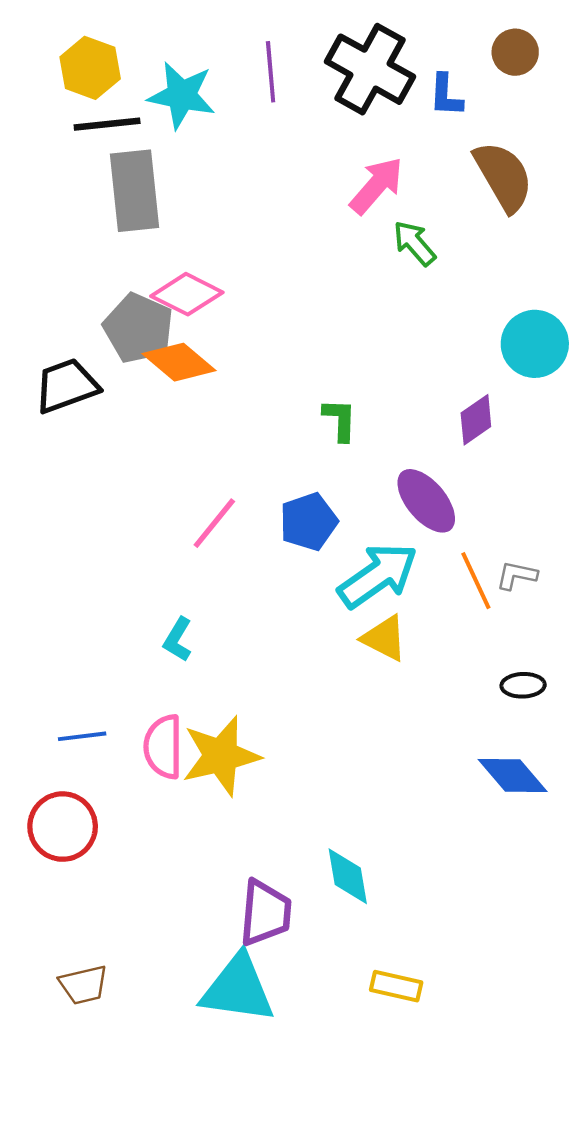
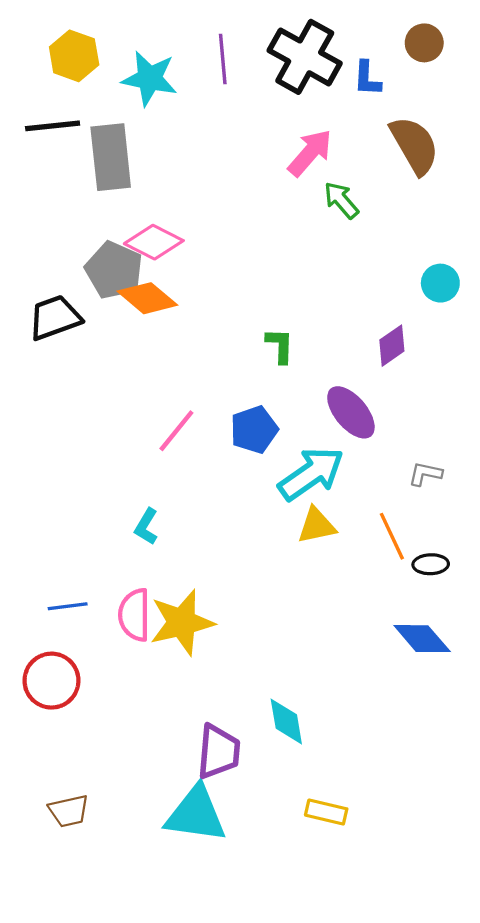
black line: (107, 124) -> (53, 126), moved
cyan circle: (535, 344) -> (440, 283), size x0.7
orange line: (476, 581) -> (392, 536), moved
yellow triangle: (384, 638) -> (316, 525), turned -39

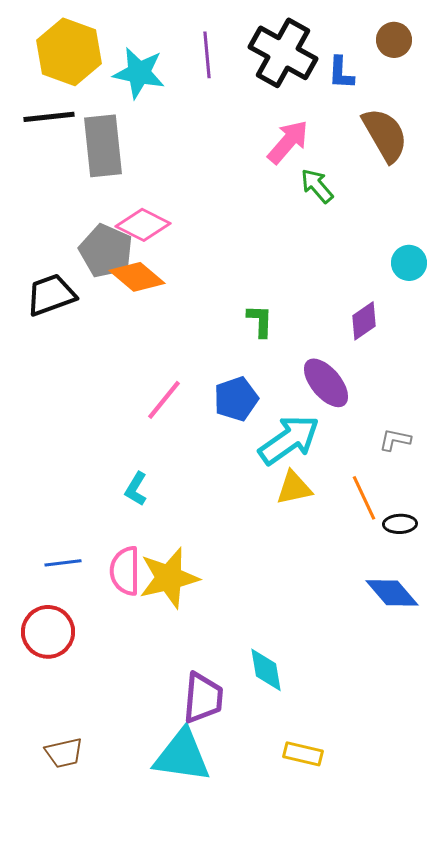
yellow hexagon: (74, 56) -> (69, 52), size x1.4

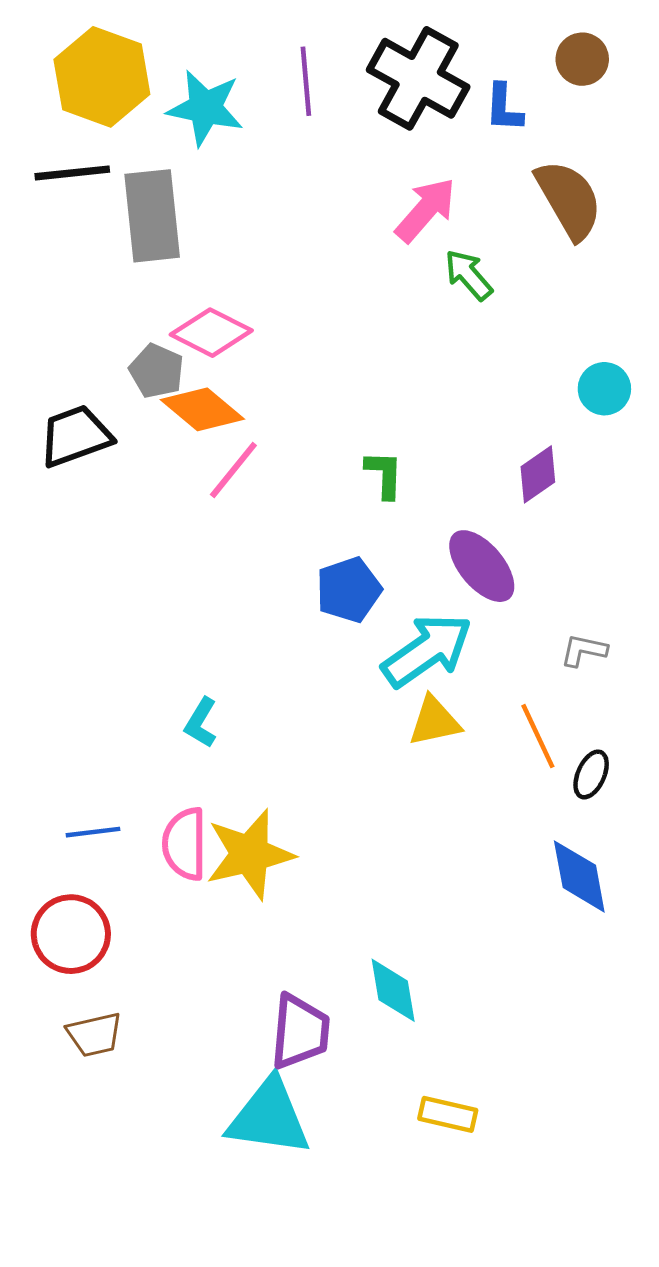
gray pentagon: (106, 251) -> (157, 371), size x0.7
pink line: (164, 400) -> (233, 470), moved
black ellipse: (400, 524) -> (591, 774), turned -64
blue diamond: (392, 593) -> (579, 876), turned 30
brown trapezoid: (64, 753) -> (94, 1035), moved

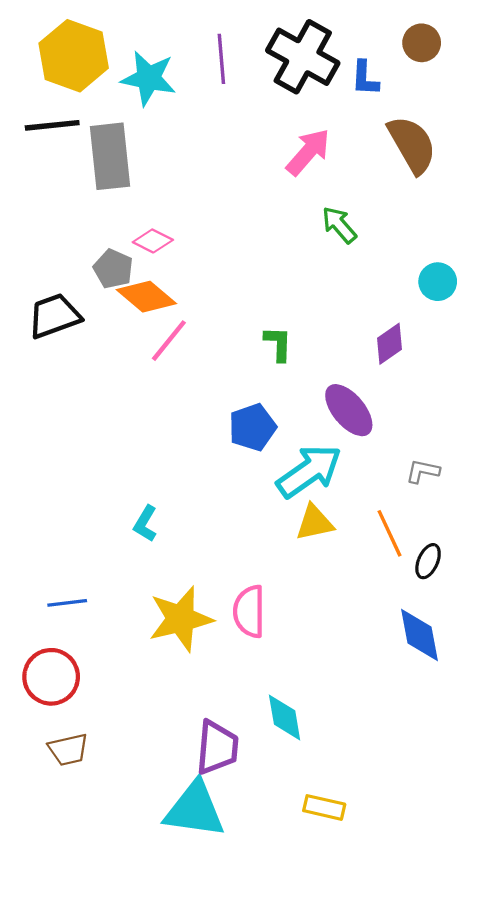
green arrow: (468, 275) -> (339, 225), moved
pink diamond: (211, 333) -> (153, 241), size x0.7
pink semicircle: (185, 844) -> (249, 611), moved

